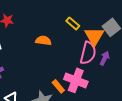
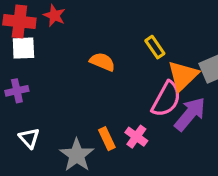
purple arrow: (105, 58) -> (190, 114), size x1.6
pink cross: (76, 80) -> (136, 137), size x0.6

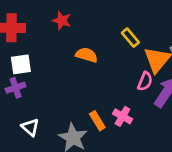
red star: (54, 15) -> (62, 20), moved
white square: (23, 48) -> (21, 64), moved
pink semicircle: (166, 99) -> (145, 81), size x0.6

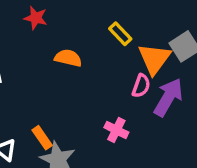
orange rectangle: (97, 121) -> (42, 138), moved

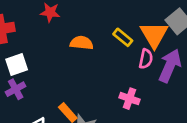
yellow rectangle: (120, 34) -> (123, 37), moved

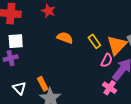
pink cross: (129, 99) -> (110, 88), moved

